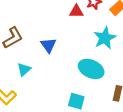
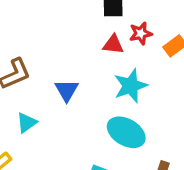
cyan star: (105, 38) -> (131, 86), moved

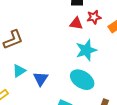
blue triangle: (67, 90) -> (41, 79), moved

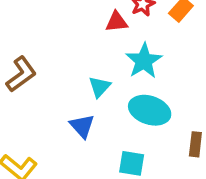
cyan triangle: (19, 71) -> (100, 87), moved

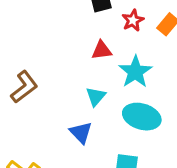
red triangle: (117, 22) -> (102, 50), moved

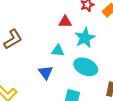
cyan triangle: (96, 96) -> (58, 51), turned 48

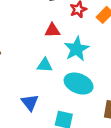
blue triangle: (46, 73) -> (30, 102), moved

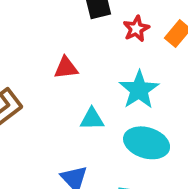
red triangle: (52, 30) -> (66, 68), moved

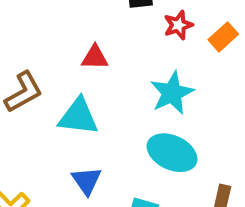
cyan triangle: (92, 119) -> (78, 117), moved, size x1.5

